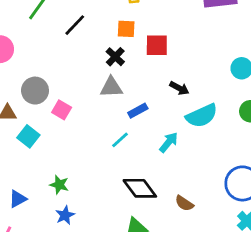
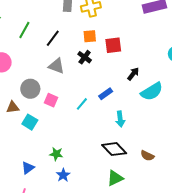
gray triangle: (111, 87) -> (57, 66), moved, turned 30
black arrow: (179, 88) -> (133, 74), turned -72
cyan line: (120, 140) -> (82, 104), moved
cyan arrow: (169, 142) -> (120, 119), moved, turned 140

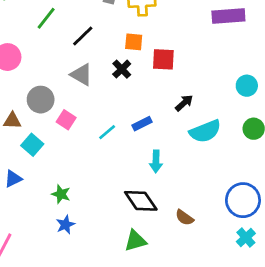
blue triangle: (28, 168) -> (13, 179), moved

